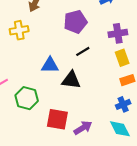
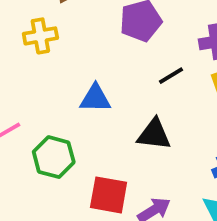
black line: (83, 51) -> (171, 76), moved
black triangle: (71, 80) -> (154, 134), moved

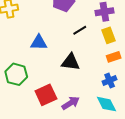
red square: (109, 195) -> (46, 95), turned -35

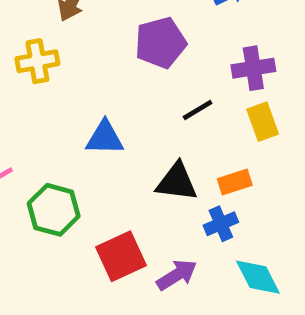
orange rectangle: (114, 57) -> (235, 182), moved
blue cross: (110, 80) -> (221, 224), moved

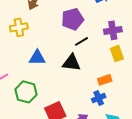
black line: (198, 110) -> (82, 41), moved
blue triangle: (105, 138) -> (37, 58), moved
black triangle: (177, 182) -> (71, 63), moved

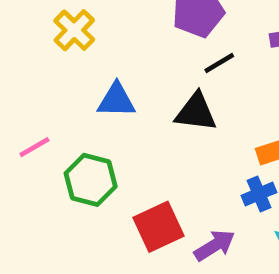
yellow cross: (19, 27) -> (74, 30), turned -36

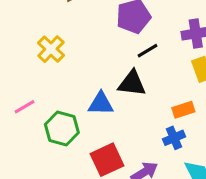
yellow cross: (74, 30) -> (51, 49), moved
blue triangle: (116, 100) -> (101, 104), moved

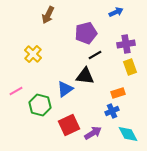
blue triangle: (101, 104) -> (65, 89), turned -36

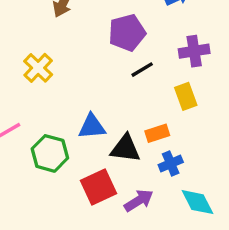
yellow rectangle: (130, 67) -> (186, 96), moved
black triangle: (85, 76) -> (125, 148), moved
blue triangle: (65, 89) -> (92, 127), turned 30
orange rectangle: (118, 93) -> (157, 133), moved

